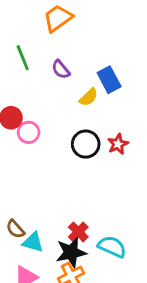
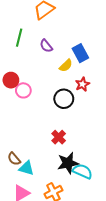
green line: (23, 58) -> (19, 38), turned 36
red star: (118, 144) -> (82, 84), moved
red cross: (78, 232) -> (59, 137), moved
black star: (71, 252) -> (68, 163), moved

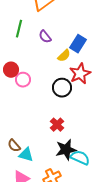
blue rectangle: (80, 53) -> (78, 44), turned 60
red star: (82, 84) -> (80, 74), size x1.5

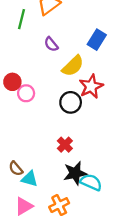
green line: (19, 29) -> (22, 19), moved
blue rectangle: (78, 44) -> (97, 40), moved
yellow semicircle: (64, 56) -> (73, 66), size x1.5

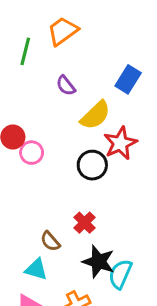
brown semicircle: (16, 169) -> (50, 241), moved
black star: (75, 173) -> (99, 262), turned 30
cyan semicircle: (91, 182) -> (120, 274), turned -90

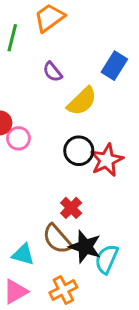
red star: (120, 143) -> (107, 160), moved
brown semicircle: (50, 241) -> (57, 239), moved, size x1.5

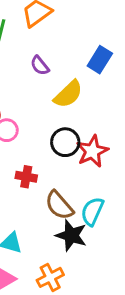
red cross: (71, 208) -> (26, 177), moved, turned -35
brown semicircle: (57, 239) -> (59, 205), moved
cyan semicircle: (107, 259) -> (92, 211), moved

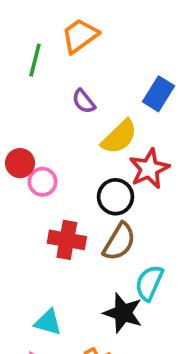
red star: (92, 151) -> (149, 169), moved
red cross: (26, 177) -> (67, 240), size x1.4
brown semicircle: (59, 205) -> (119, 242), moved, turned -108

